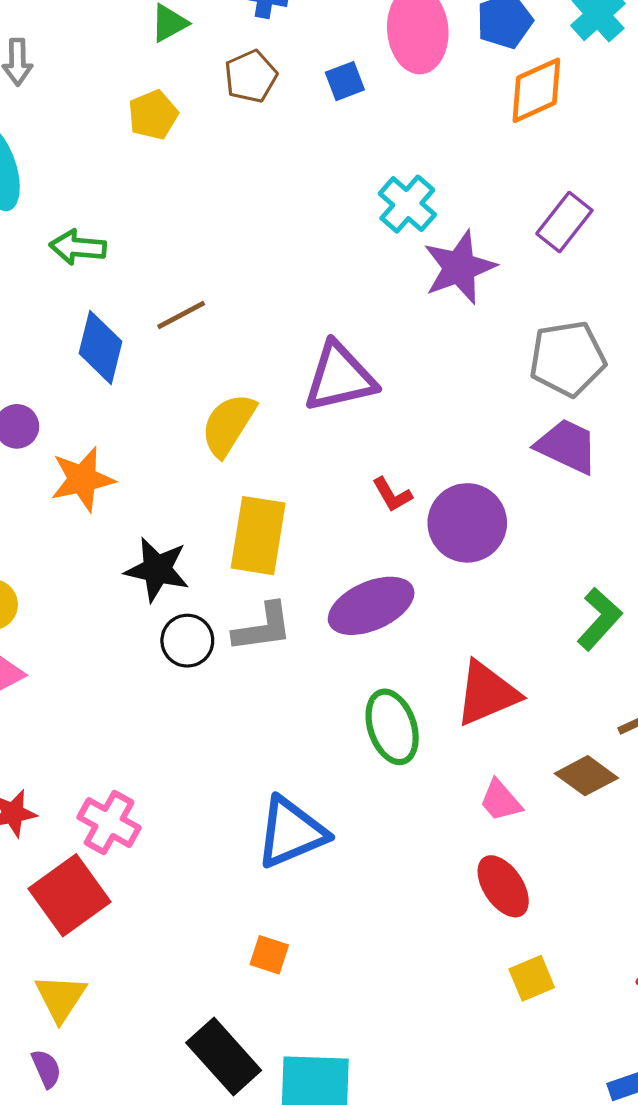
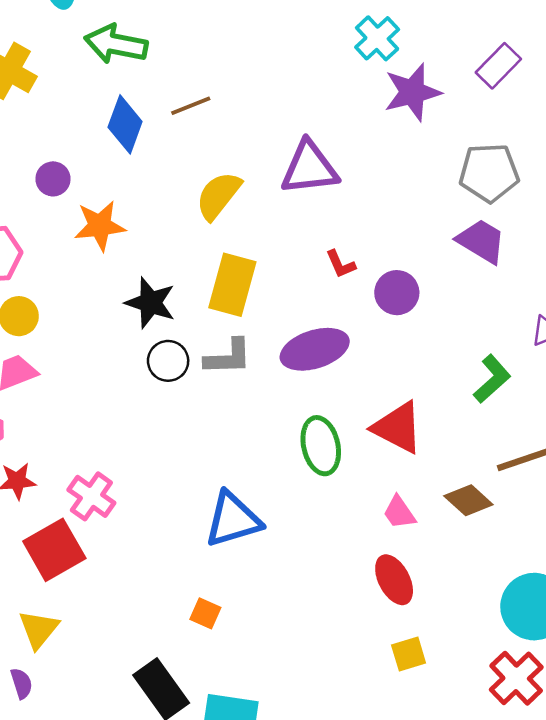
green arrow: (78, 247) -> (116, 44), size x1.4
purple circle: (467, 523) -> (397, 293), size x0.7
red triangle: (487, 693) -> (398, 428), turned 44

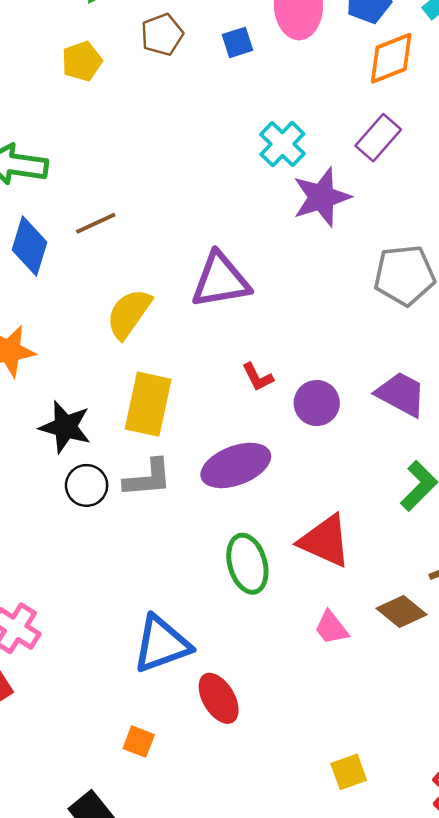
purple rectangle: (498, 66) -> (378, 138), moved
purple trapezoid: (481, 241) -> (401, 394), moved
red ellipse: (394, 580) -> (219, 698), moved

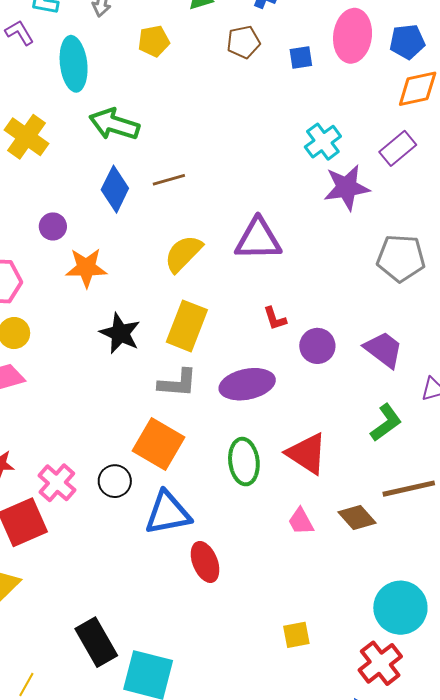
yellow pentagon: (82, 61) -> (154, 41), moved
black circle: (87, 485) -> (115, 481), moved
orange square: (139, 742) -> (159, 444), moved, size x2.0

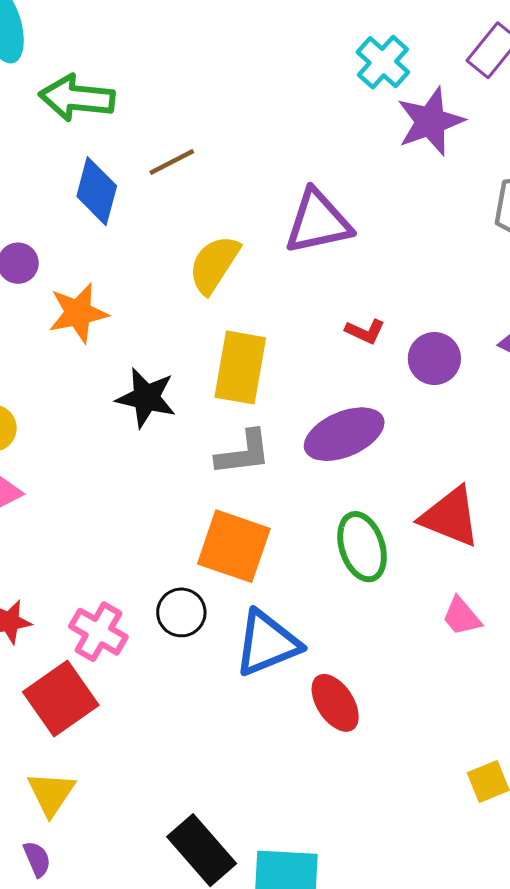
red L-shape: (275, 319) -> (365, 331), turned -36

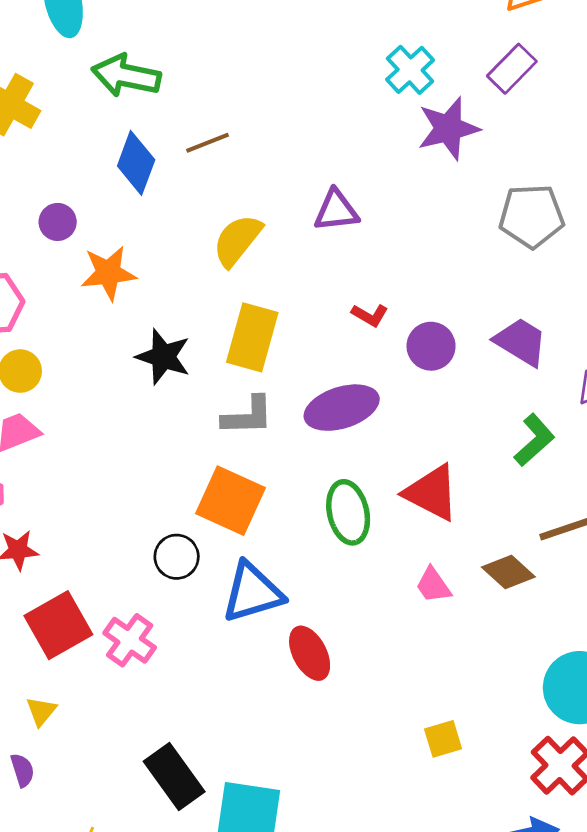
purple triangle: (318, 222) -> (336, 211), size x0.7
pink cross: (98, 632) -> (130, 640), moved
yellow triangle: (51, 793) -> (41, 711), size x0.7

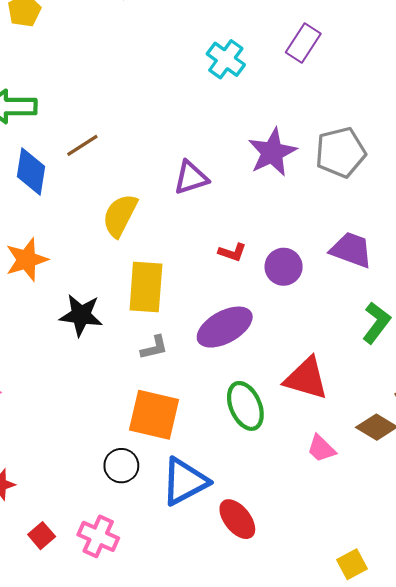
purple star: (448, 128) -> (272, 152), moved
gray L-shape: (248, 416) -> (154, 348), size x0.7
red square: (58, 625) -> (42, 536), size x0.5

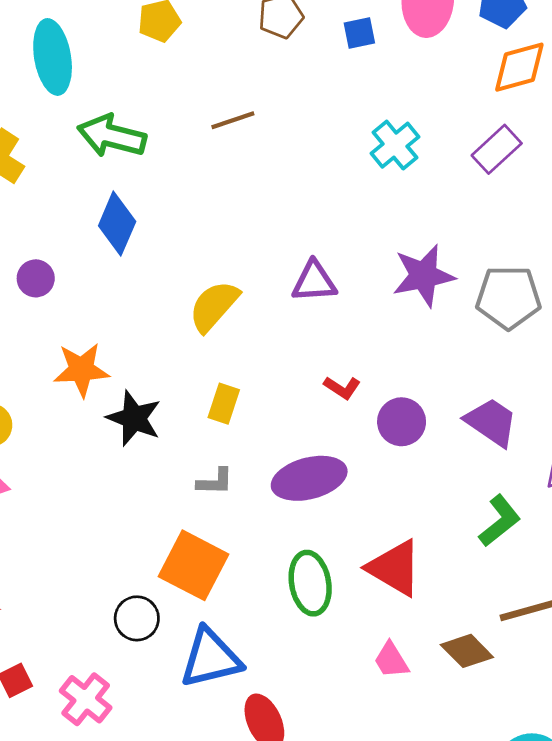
brown line: (82, 145) -> (233, 120), moved
orange star: (27, 260) -> (81, 370), moved
yellow rectangle: (146, 287) -> (224, 404), size x0.6

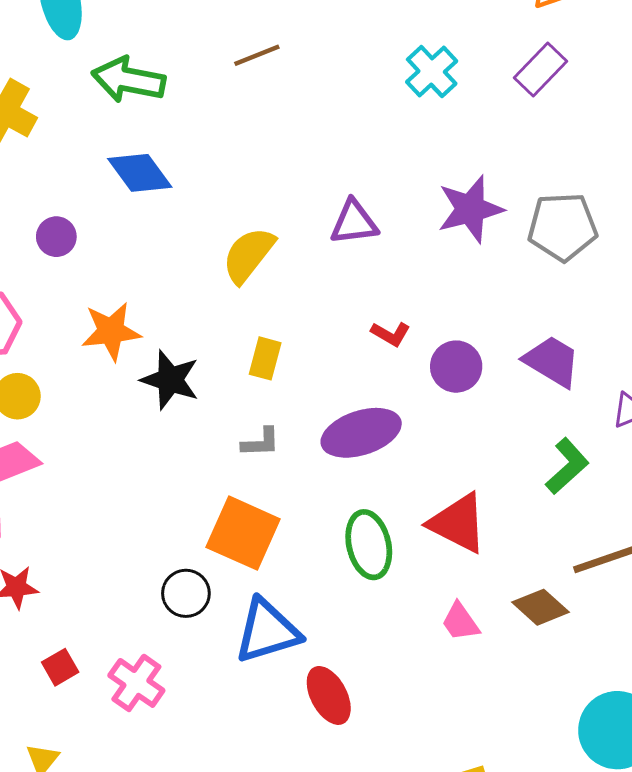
blue diamond: (117, 224) -> (140, 173), turned -56

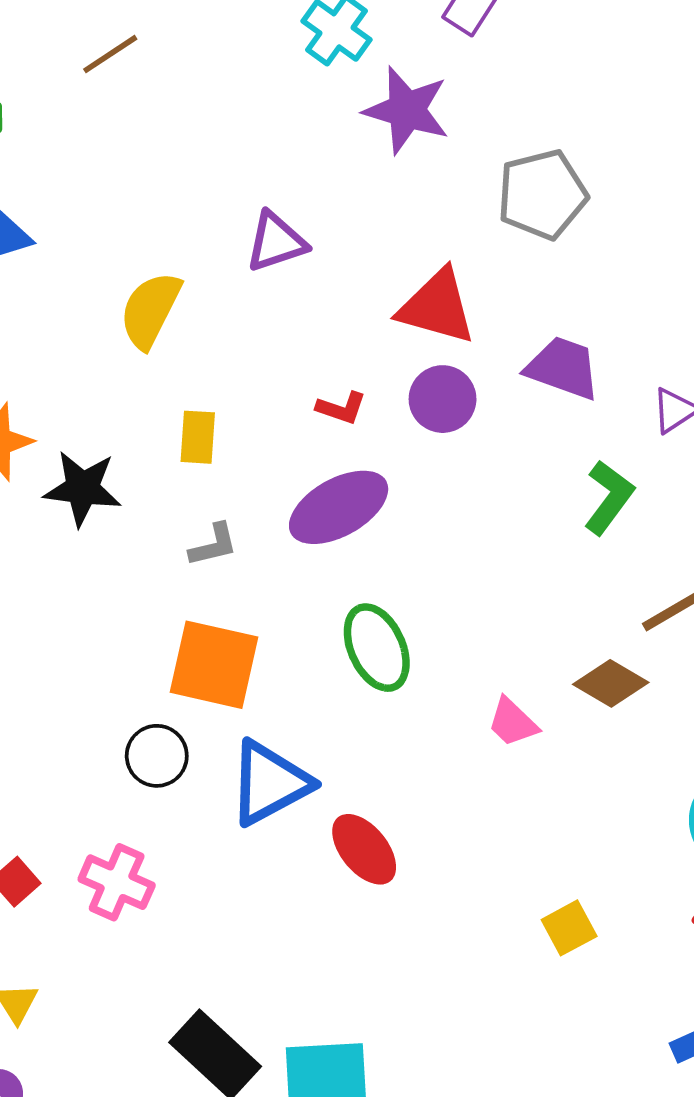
purple star: (470, 209) -> (407, 110), moved, turned -30
red L-shape: (391, 334) -> (341, 408), moved
red triangle: (458, 523) -> (437, 307), moved

